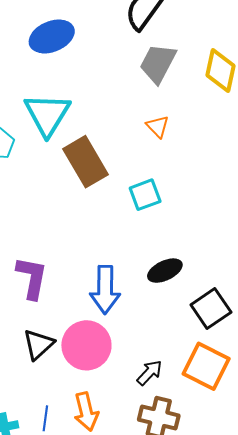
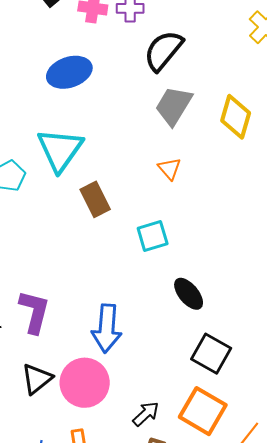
brown rectangle: (86, 162) -> (95, 199), size x0.7
black ellipse: (165, 271) -> (189, 294), moved, turned 72
black square: (211, 308) -> (211, 354), turned -30

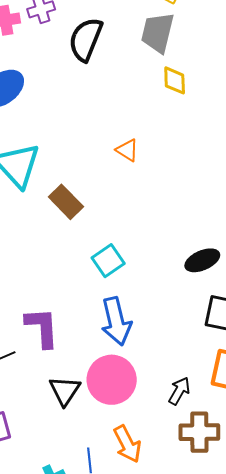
gray trapezoid: (174, 106) -> (158, 33), moved
yellow diamond: (236, 117) -> (175, 80), size x0.7
cyan square: (153, 236) -> (108, 261), moved
black ellipse: (189, 294) -> (202, 260), moved, turned -56

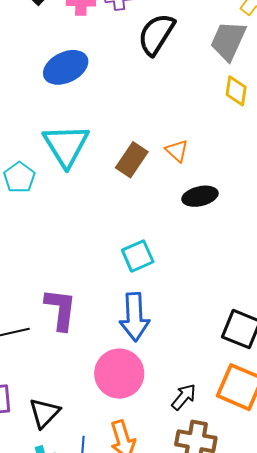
brown rectangle: (66, 202) -> (132, 160), moved, turned 68
black ellipse: (202, 260) -> (200, 196), moved
black triangle: (65, 391) -> (44, 413), moved

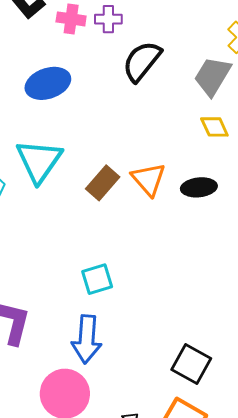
yellow diamond: (236, 91) -> (214, 127), turned -40
orange triangle: (177, 151) -> (149, 179), size x1.5
black ellipse: (200, 196) -> (199, 187), moved

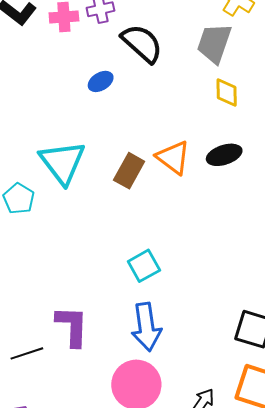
black semicircle: (142, 61) -> (142, 43), turned 105
blue ellipse: (48, 83) -> (101, 81), moved, size x0.6
yellow diamond: (214, 127) -> (227, 92), turned 36

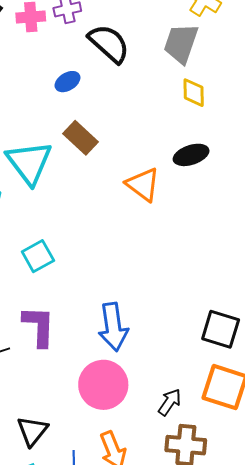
orange triangle: (173, 157) -> (143, 184), moved
brown rectangle: (129, 171) -> (81, 138), moved, turned -76
cyan square: (144, 266) -> (38, 256), moved

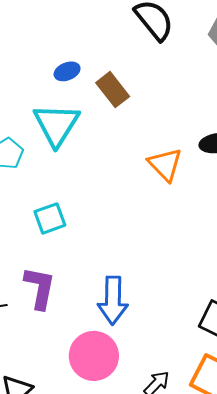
blue ellipse: (67, 82) -> (67, 71), moved
brown rectangle: (81, 138) -> (113, 90), moved

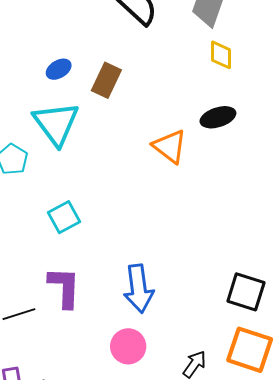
brown rectangle: (113, 90) -> (106, 80), turned 72
pink circle: (94, 356) -> (128, 346), size x0.7

